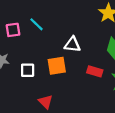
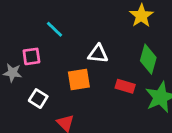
pink square: (13, 30) -> (31, 56), moved
white square: (28, 70) -> (38, 99), moved, turned 32

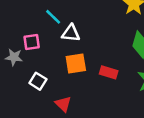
white triangle: (98, 54) -> (71, 33), moved
red rectangle: (125, 86) -> (109, 72), moved

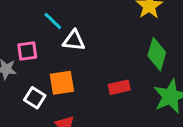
orange square: (76, 64) -> (62, 83), moved
red rectangle: (109, 72) -> (119, 87), turned -30

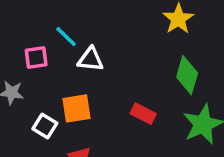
pink square: (27, 51) -> (36, 58), moved
red rectangle: (119, 87) -> (143, 114), turned 40

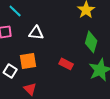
cyan line: (66, 36) -> (15, 11), moved

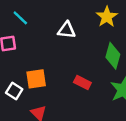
white triangle: (36, 33) -> (67, 30), moved

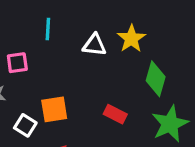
yellow star: (107, 17) -> (131, 39), moved
cyan line: (20, 18) -> (48, 29), moved, turned 49

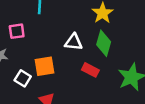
white triangle: (94, 45) -> (73, 42), moved
green diamond: (156, 79) -> (104, 43), moved

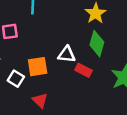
white triangle: (73, 42) -> (67, 54), moved

